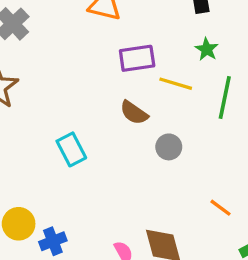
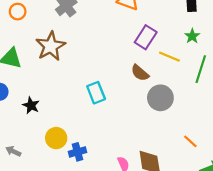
purple rectangle: (137, 58) -> (146, 37), turned -55
gray circle: (169, 147) -> (160, 98), size x1.5

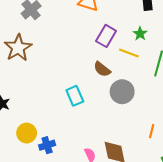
green star: (192, 36) -> (140, 34), moved
cyan rectangle: (96, 93) -> (75, 96), moved
orange line: (190, 141) -> (152, 131), turned 64

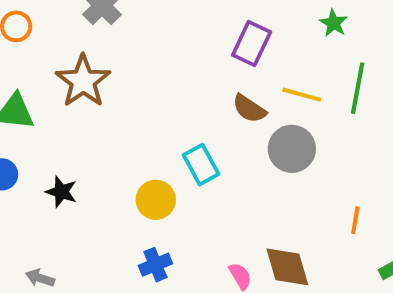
green star: (140, 34) -> (334, 23), moved
yellow line: (129, 53) -> (302, 95), moved
yellow circle: (27, 133) -> (156, 200), moved

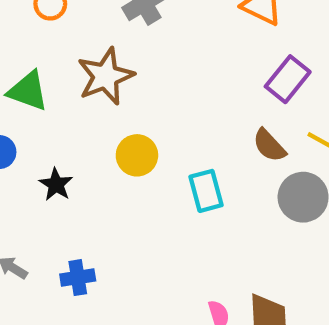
yellow circle: (156, 200) -> (137, 155), moved
blue cross: (155, 265) -> (78, 278), moved

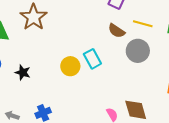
yellow circle: (137, 155) -> (70, 66), moved

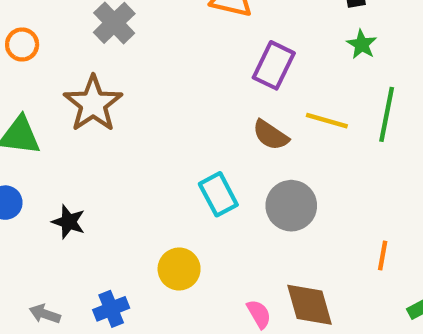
gray circle: (138, 51) -> (291, 206), moved
yellow circle: (70, 66) -> (179, 269), moved

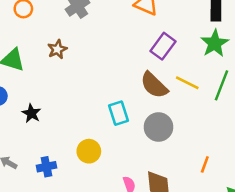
green star: (362, 44) -> (215, 43), size x1.6
brown star: (93, 104) -> (57, 49), size x0.6
brown semicircle: (271, 135) -> (154, 85), size x1.4

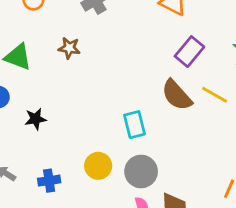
brown star: (57, 49) -> (69, 48), turned 30
black star: (31, 113) -> (36, 119), turned 30
gray circle: (158, 127) -> (141, 172), moved

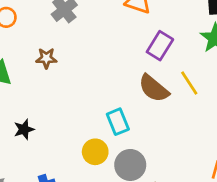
yellow line: (215, 95) -> (189, 83), turned 35
yellow circle: (98, 166) -> (95, 152), moved

